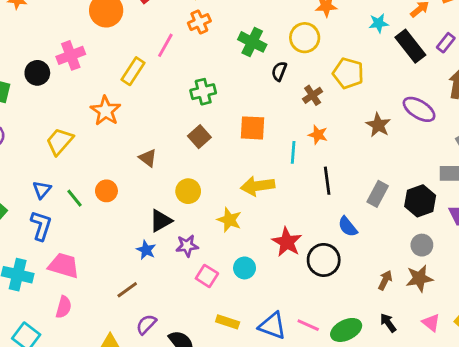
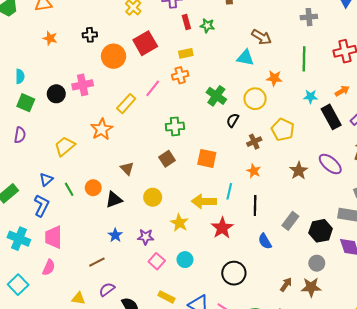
cyan line: (293, 152) -> (229, 191), moved
black triangle: (161, 221) -> (114, 200), moved
red star: (287, 242) -> (222, 228), moved
black circle: (324, 260) -> (234, 273), moved
pink trapezoid: (64, 266) -> (53, 237), turned -115

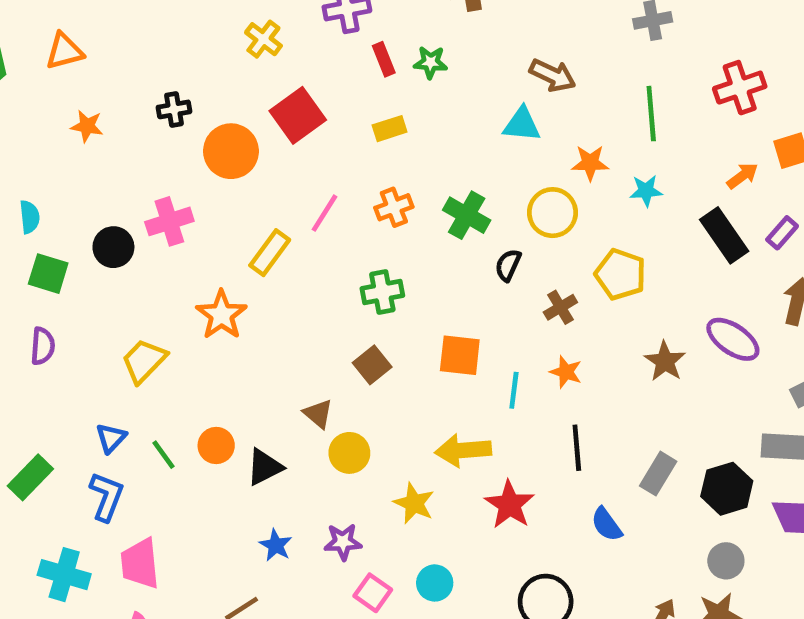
orange cross: (180, 75) -> (394, 207), moved
cyan star: (311, 97) -> (646, 191), moved
brown triangle: (127, 168) -> (318, 414), moved
cyan line: (229, 191) -> (514, 390), moved

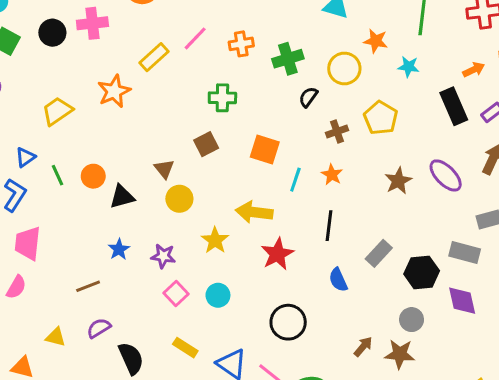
green cross: (467, 215) -> (288, 59), turned 32

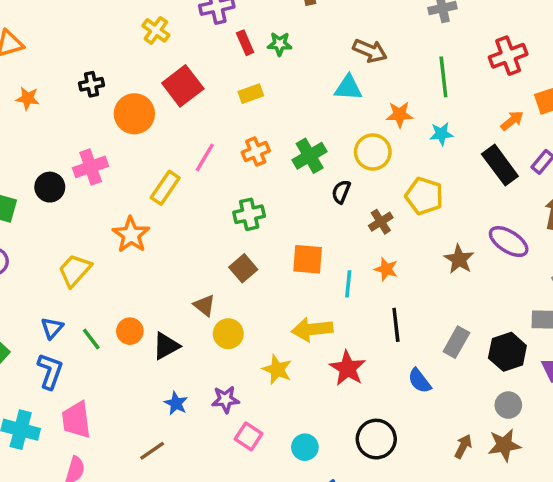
cyan circle: (218, 295) -> (305, 447), moved

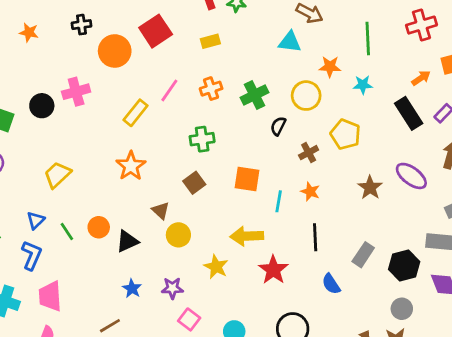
orange star: (131, 235) -> (131, 166), moved

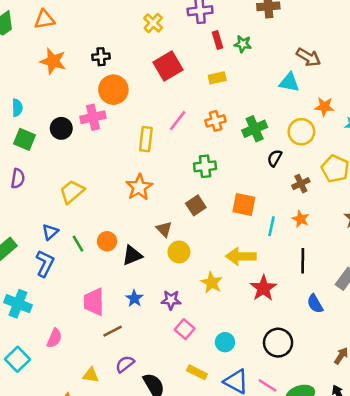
orange star: (29, 32) -> (53, 61), size x1.5
orange circle: (115, 51) -> (113, 90), moved
yellow rectangle: (135, 113) -> (146, 139), turned -35
pink trapezoid: (50, 296) -> (94, 302), moved

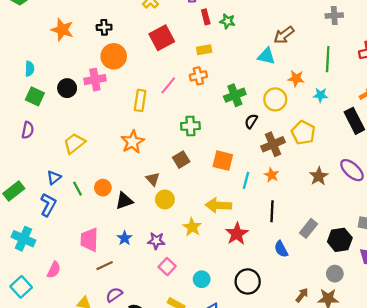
brown arrow: (308, 57) -> (284, 35), turned 110
orange cross: (216, 121) -> (198, 76), moved
brown cross: (301, 184) -> (273, 144), size x1.5

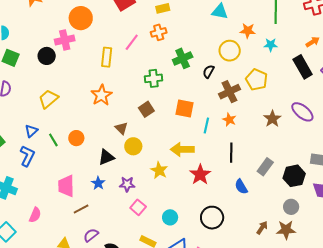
black circle: (67, 88) -> (47, 56), moved
green cross: (235, 95) -> (183, 58), moved
black triangle: (124, 201) -> (106, 157), moved

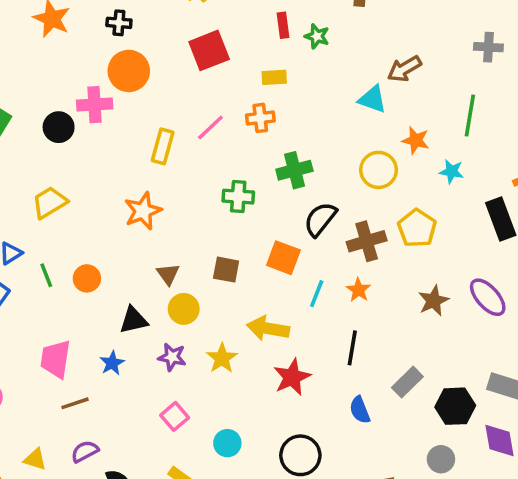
black semicircle: (209, 72) -> (320, 219), moved, size x1.5
brown square: (146, 109) -> (226, 270), moved, turned 35
purple star: (127, 184) -> (172, 357), moved

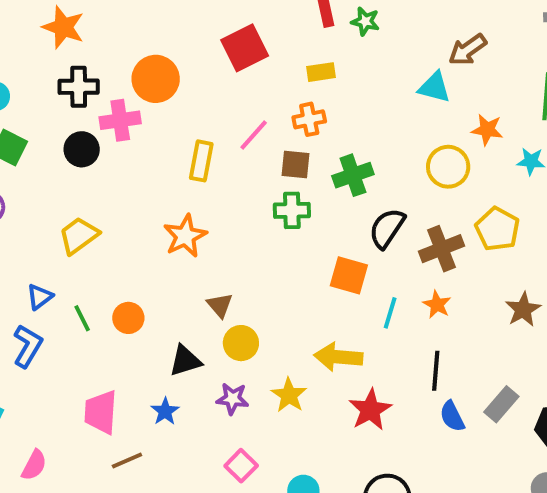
black cross: (119, 23) -> (79, 87), moved, size x1.4
brown square: (226, 270) -> (295, 165), moved
blue semicircle: (360, 410) -> (452, 416), moved

